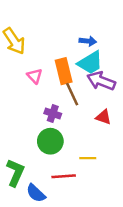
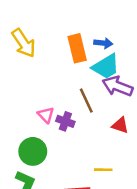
orange rectangle: (64, 71) -> (77, 48), moved
pink triangle: (35, 76) -> (46, 115), moved
green circle: (50, 141) -> (33, 151), moved

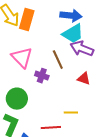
blue arrow: (103, 43) -> (71, 16), size x1.5
orange rectangle: (77, 48) -> (27, 20), moved, turned 30
pink triangle: (46, 115) -> (22, 58), moved, size x1.6

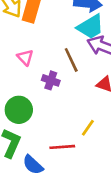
pink triangle: (22, 58) -> (25, 57), size x0.6
yellow line: (71, 113) -> (88, 128), turned -56

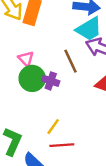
green circle: (19, 110) -> (32, 78), moved
yellow line: (88, 128) -> (53, 127), moved

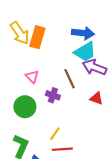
green circle: (32, 78) -> (25, 107), moved

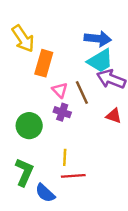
orange rectangle: (37, 37) -> (44, 63), moved
pink triangle: (32, 77) -> (60, 90), moved
yellow line: (55, 134) -> (65, 157), turned -32

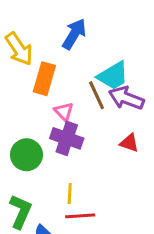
blue arrow: (98, 39) -> (74, 34), moved, turned -65
brown line: (82, 93) -> (97, 95), moved
purple cross: (62, 112) -> (67, 138), size x1.5

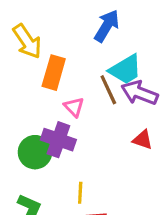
blue arrow: (74, 34) -> (107, 26), moved
purple cross: (67, 138) -> (58, 140), moved

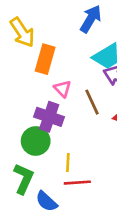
brown line: (108, 90) -> (92, 102), moved
green circle: (35, 152) -> (36, 141), moved

